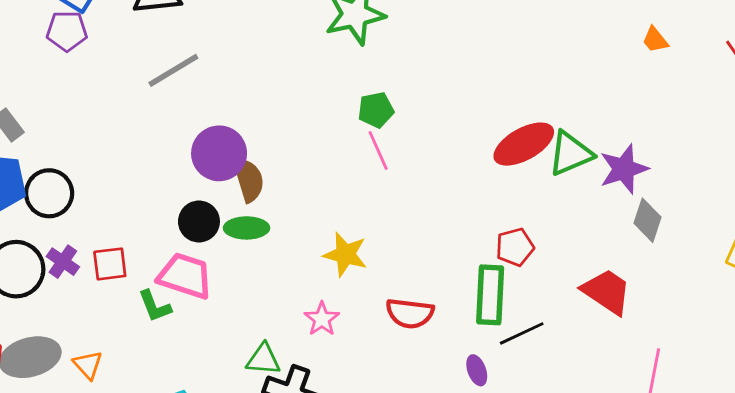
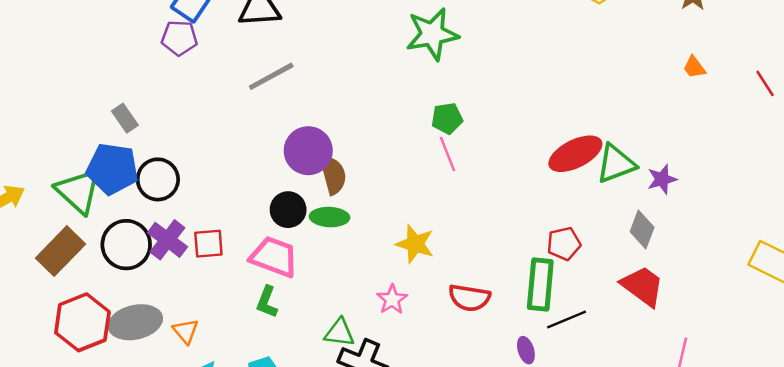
purple star: (624, 169) -> (662, 179), size x0.7
gray diamond: (647, 220) -> (642, 230), moved
purple cross: (63, 262) -> (167, 240), size x1.4
green L-shape: (155, 306) -> (267, 302), moved, turned 40

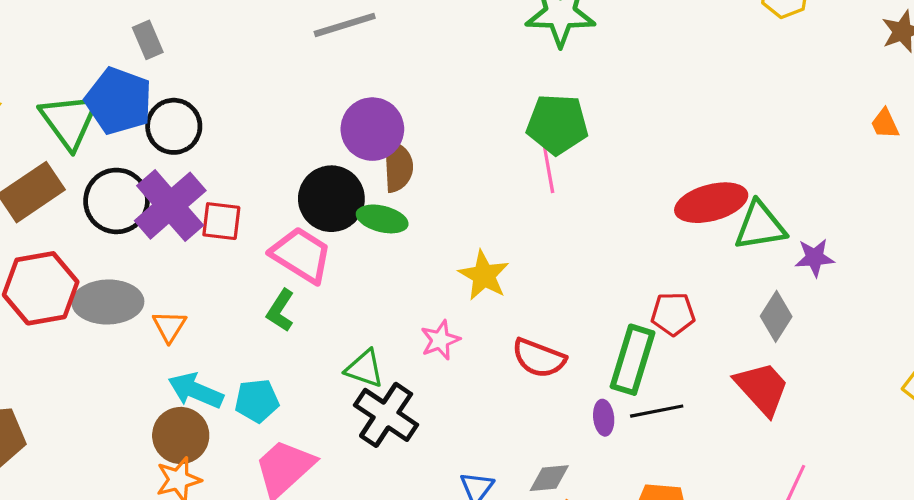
green pentagon: (447, 118) -> (557, 124), size x1.5
black circle: (288, 210) -> (331, 199), size x1.4
purple cross: (167, 240) -> (170, 206), size x1.4
purple ellipse: (526, 350) -> (604, 418), moved

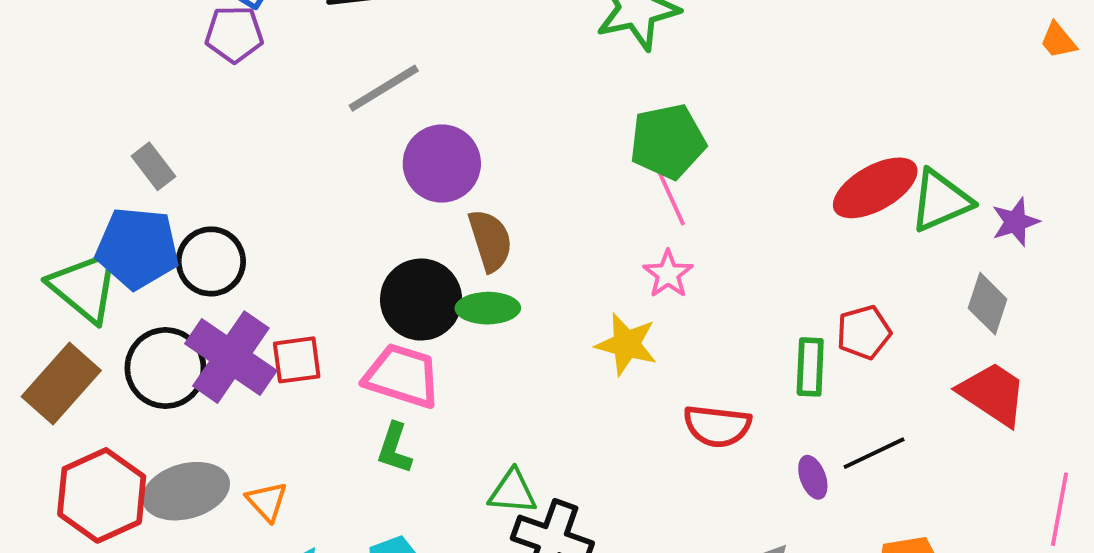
purple circle: (372, 129) -> (442, 163), moved
pink star: (440, 340) -> (668, 274), moved
green rectangle: (632, 360) -> (810, 367), moved, size x0.7

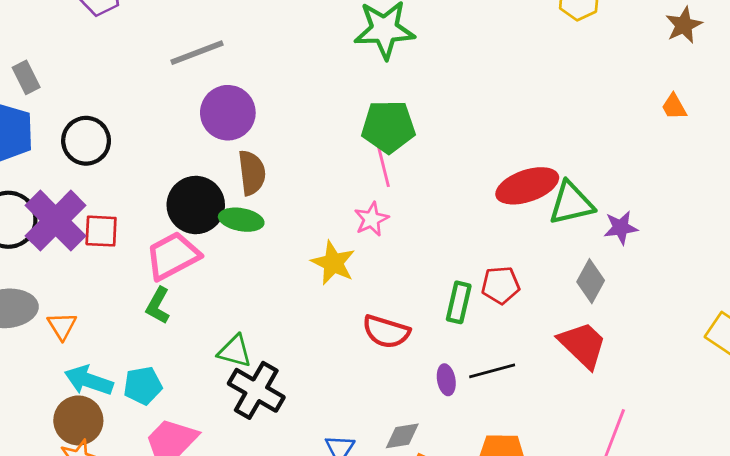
black circle: (211, 261) -> (86, 141), moved
pink trapezoid: (402, 376) -> (173, 256), turned -56

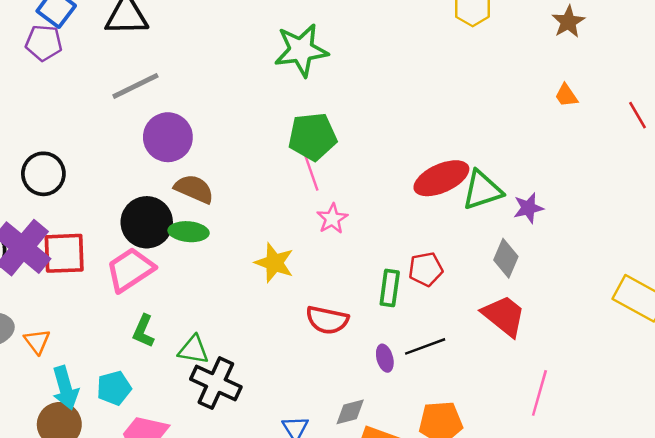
brown semicircle: (252, 173) -> (194, 189), turned -54
pink star: (371, 219) -> (332, 219), moved
red square: (101, 231) -> (64, 253), size x1.4
green L-shape: (158, 305) -> (143, 331), moved
cyan arrow: (89, 380) -> (65, 388), turned -120

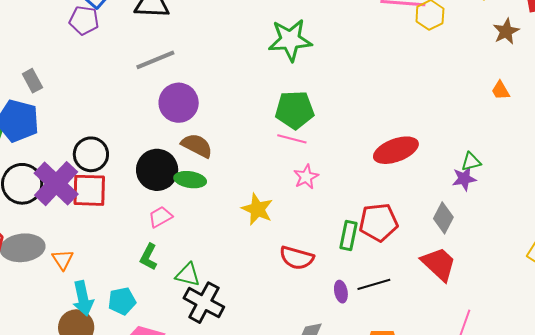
pink line: (311, 173) -> (292, 139), turned -60
black circle: (43, 174) -> (91, 154), moved
green triangle: (482, 190) -> (471, 162), moved, size x0.6
red pentagon: (426, 269) -> (378, 222), size x1.4
pink trapezoid: (130, 270) -> (160, 217), moved, size x0.6

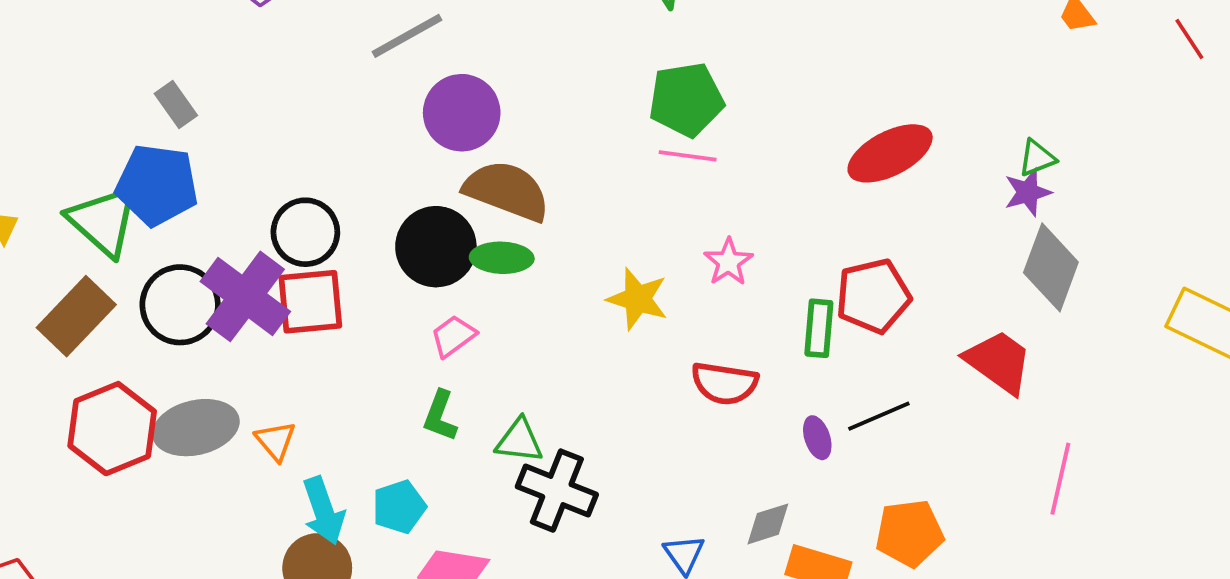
brown semicircle: (197, 146) -> (507, 191), size x1.4
pink star: (306, 177) -> (728, 262), moved
gray diamond: (443, 218) -> (1051, 267), moved, size x1.4

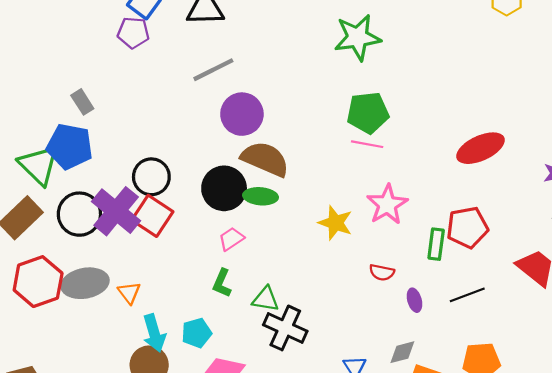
pink star: (728, 262) -> (387, 205), size x1.5
red square: (310, 302) -> (152, 216), turned 36
red semicircle: (724, 383) -> (382, 272), size x0.7
purple ellipse: (817, 438) -> (414, 300), moved

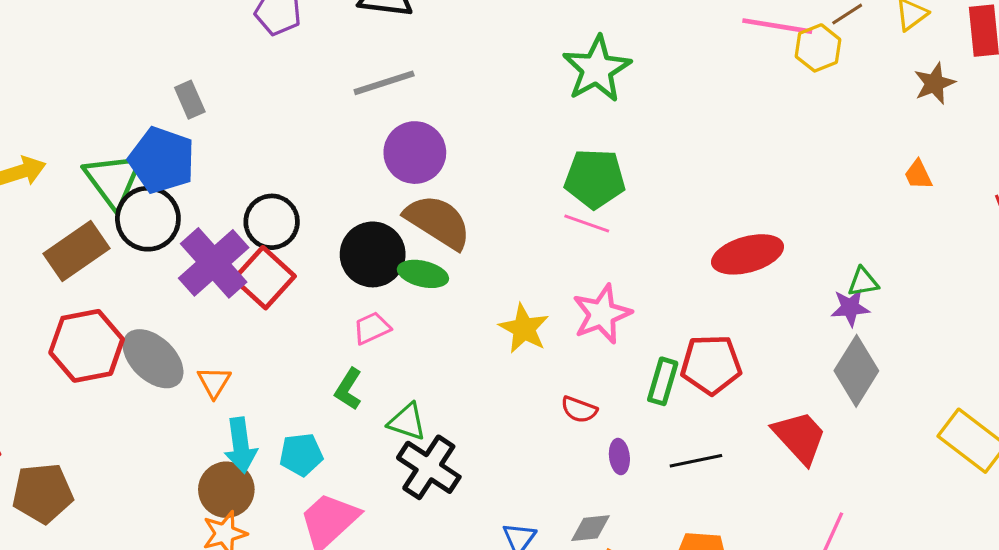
green star: (357, 37) -> (597, 69), turned -30
black circle: (79, 214) -> (148, 219), moved
gray ellipse: (85, 283) -> (153, 359), turned 45

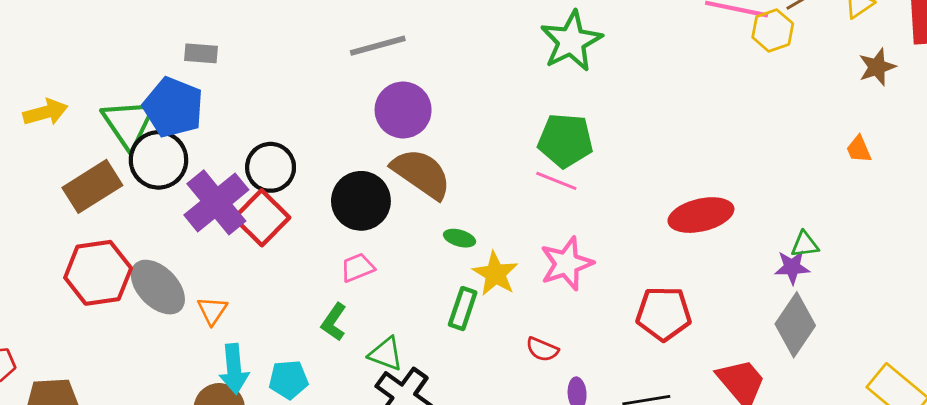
gray rectangle: (190, 100) -> (201, 53), turned -64
green ellipse: (423, 274) -> (460, 238), moved, size x0.7
green rectangle: (663, 381) -> (463, 309), moved

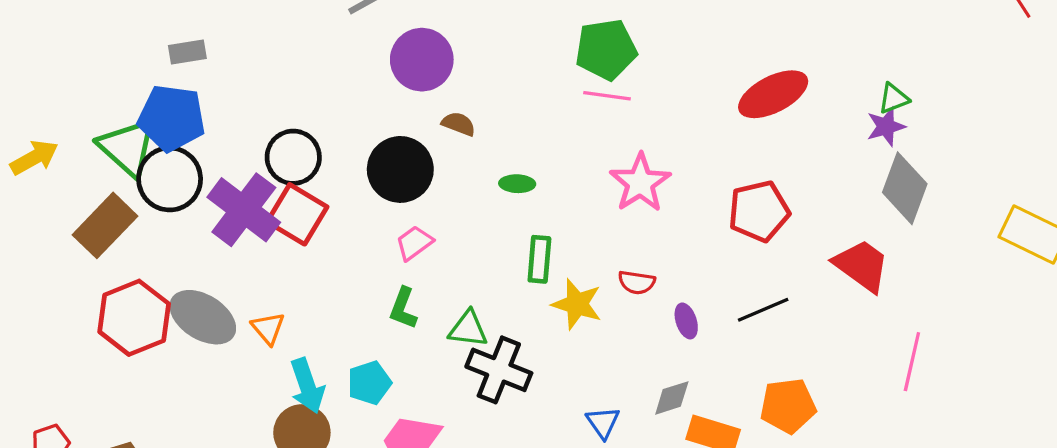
brown semicircle: (421, 174) -> (459, 124), size x0.5
yellow star: (495, 274) -> (577, 304), moved

